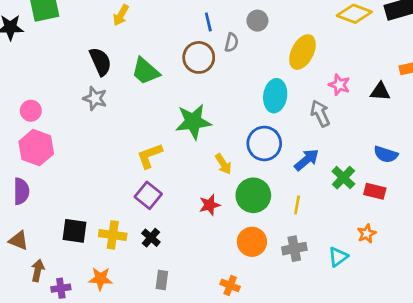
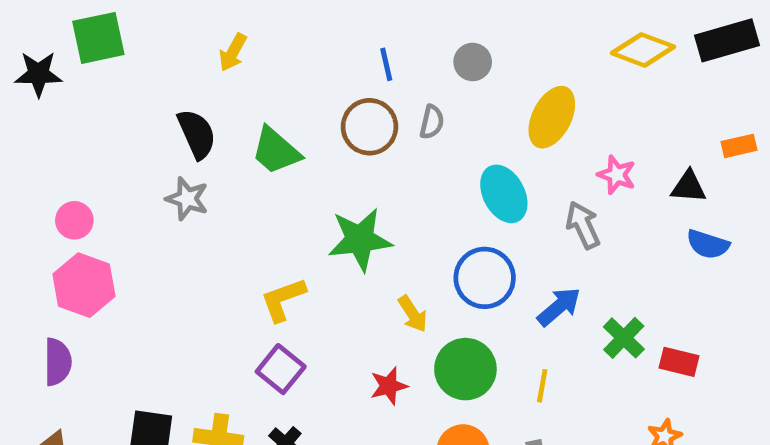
gray semicircle: (231, 42) -> (432, 122), moved
cyan ellipse: (275, 96) -> (504, 194), turned -36
blue semicircle: (386, 154) -> (708, 244), moved

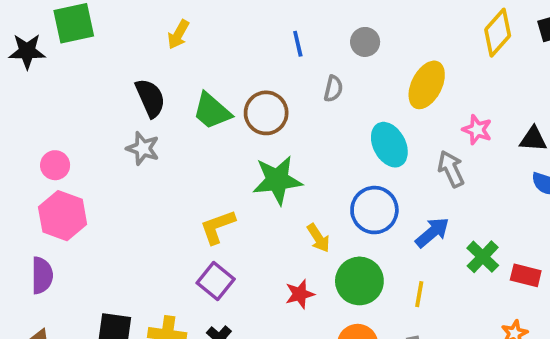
yellow diamond: (643, 50) -> (498, 33), turned -69
brown circle: (369, 127) -> (266, 113), moved

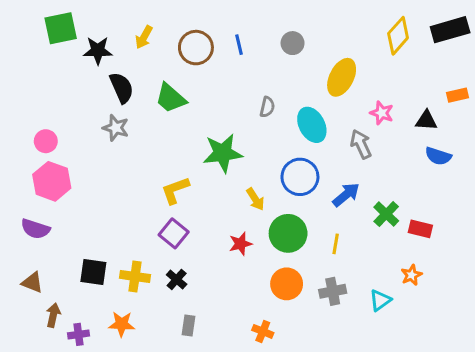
black star: (27, 51) -> (98, 51), moved
gray semicircle: (333, 89) -> (267, 107), moved
brown circle: (266, 113) -> (196, 48), moved
purple semicircle: (42, 275) -> (35, 229), turned 108

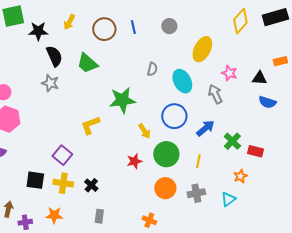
purple square: (174, 233) -> (62, 155), moved
orange star: (411, 275) -> (240, 176), moved

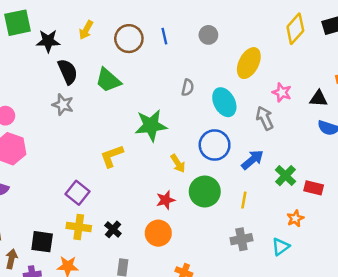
black square: (35, 180) -> (42, 242), moved
orange circle: (165, 188) -> (158, 233), moved

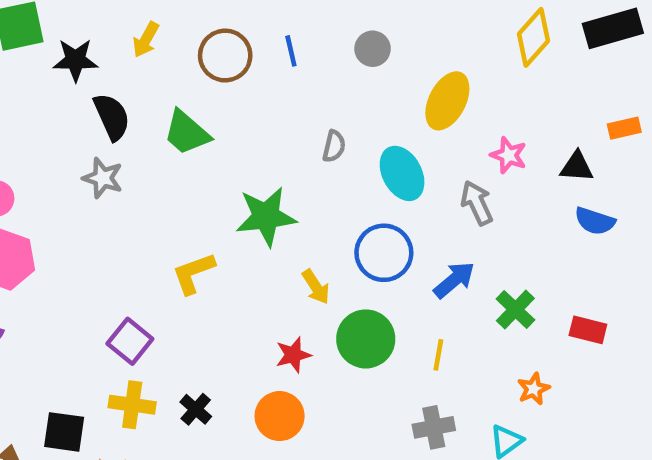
red rectangle: (314, 188) -> (588, 330), moved

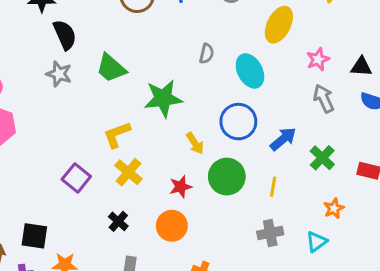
green trapezoid: (187, 133) -> (111, 68), moved
pink star: (509, 155) -> (318, 59), turned 30
gray arrow: (477, 203) -> (324, 98), moved
yellow cross: (132, 405) -> (128, 172), moved, turned 32

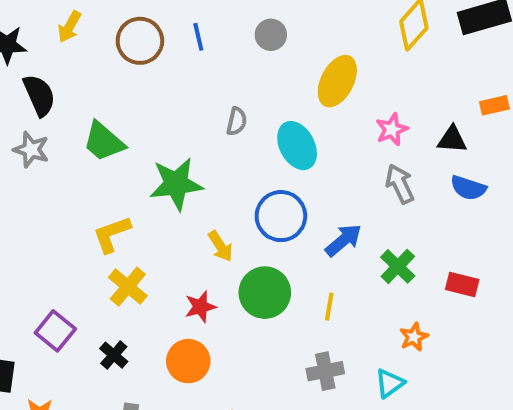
purple square: (76, 178) -> (55, 331), moved

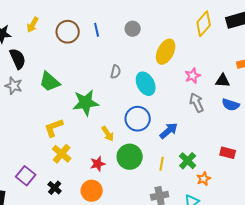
green cross: (398, 266) -> (188, 161), moved

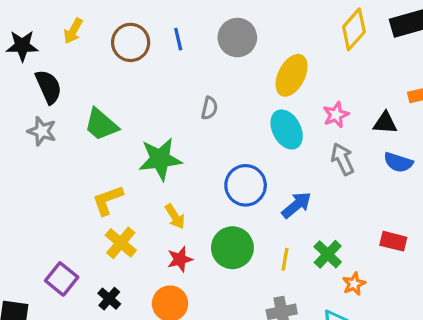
gray circle: (133, 29) -> (237, 38), size x1.5
cyan ellipse: (146, 84) -> (287, 129), moved
yellow arrow: (108, 134) -> (175, 217), moved

